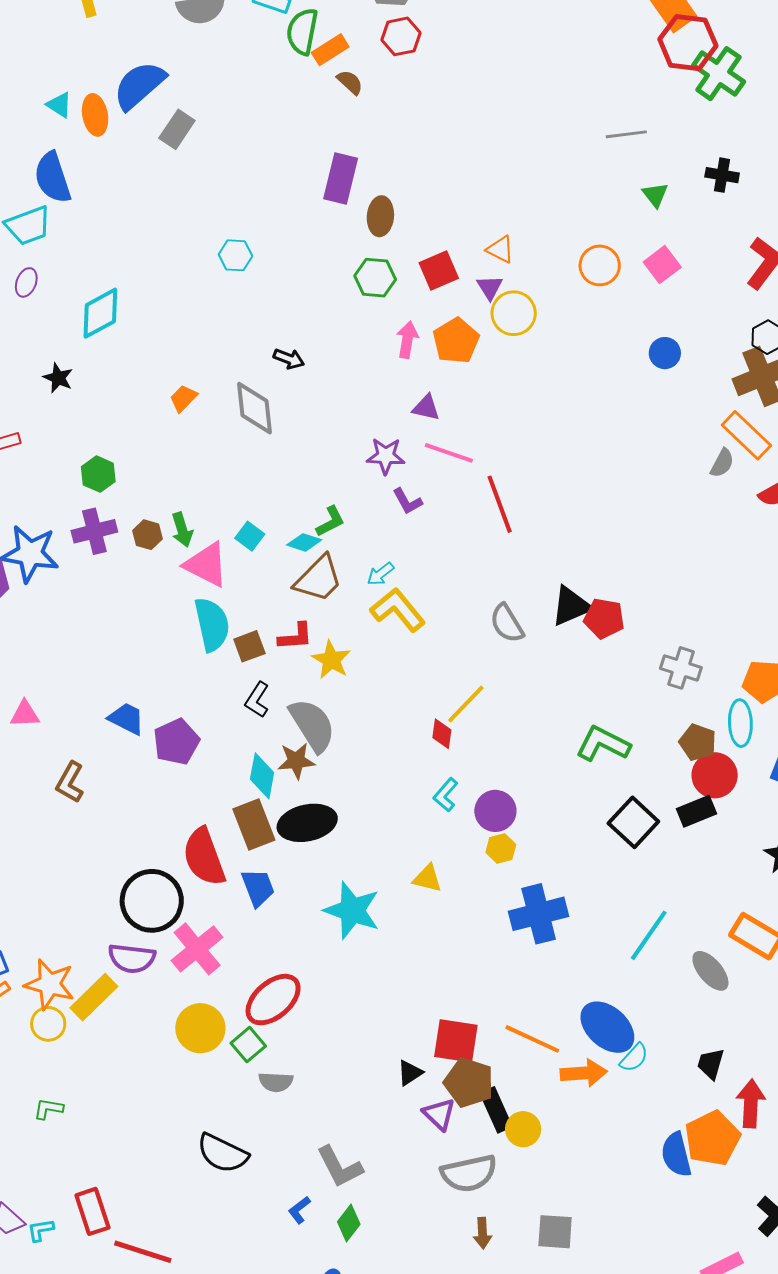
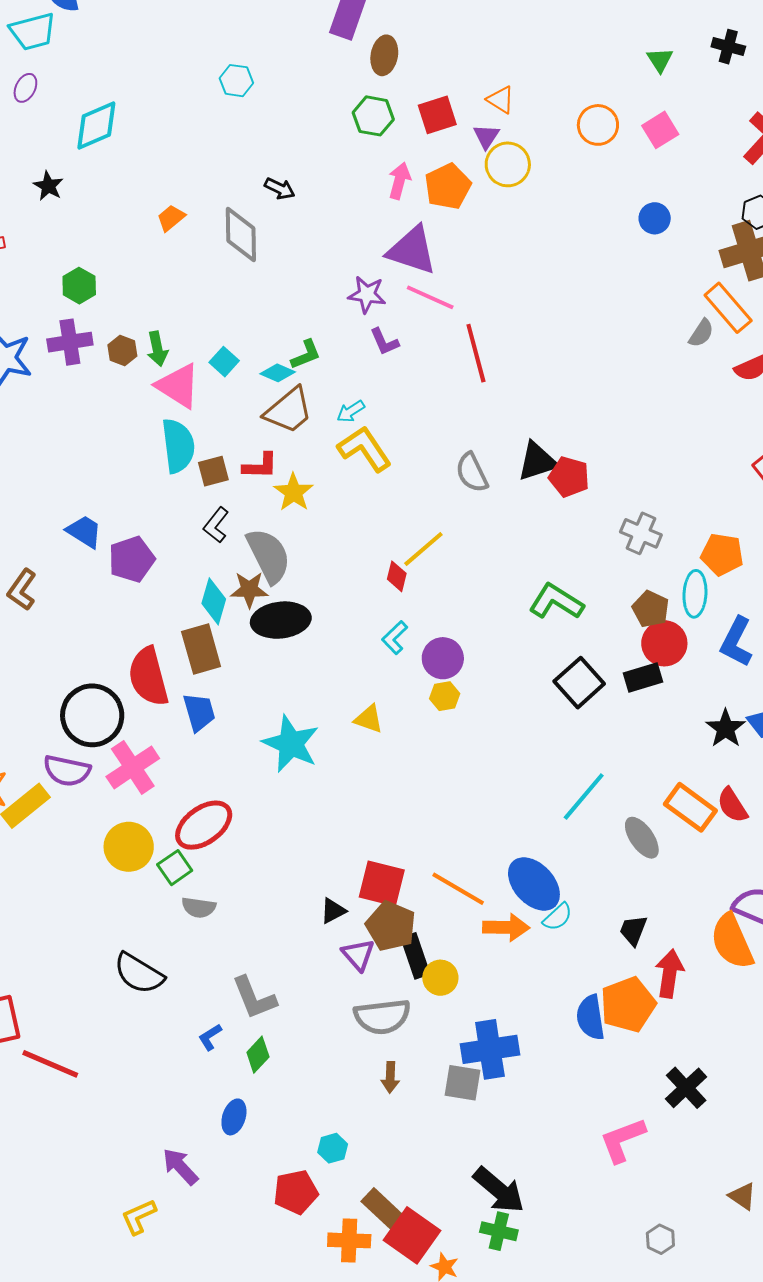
purple triangle: (426, 408) -> (412, 250), size x1.8
black ellipse: (307, 823) -> (281, 620), moved
blue cross: (539, 914) -> (490, 1049), moved

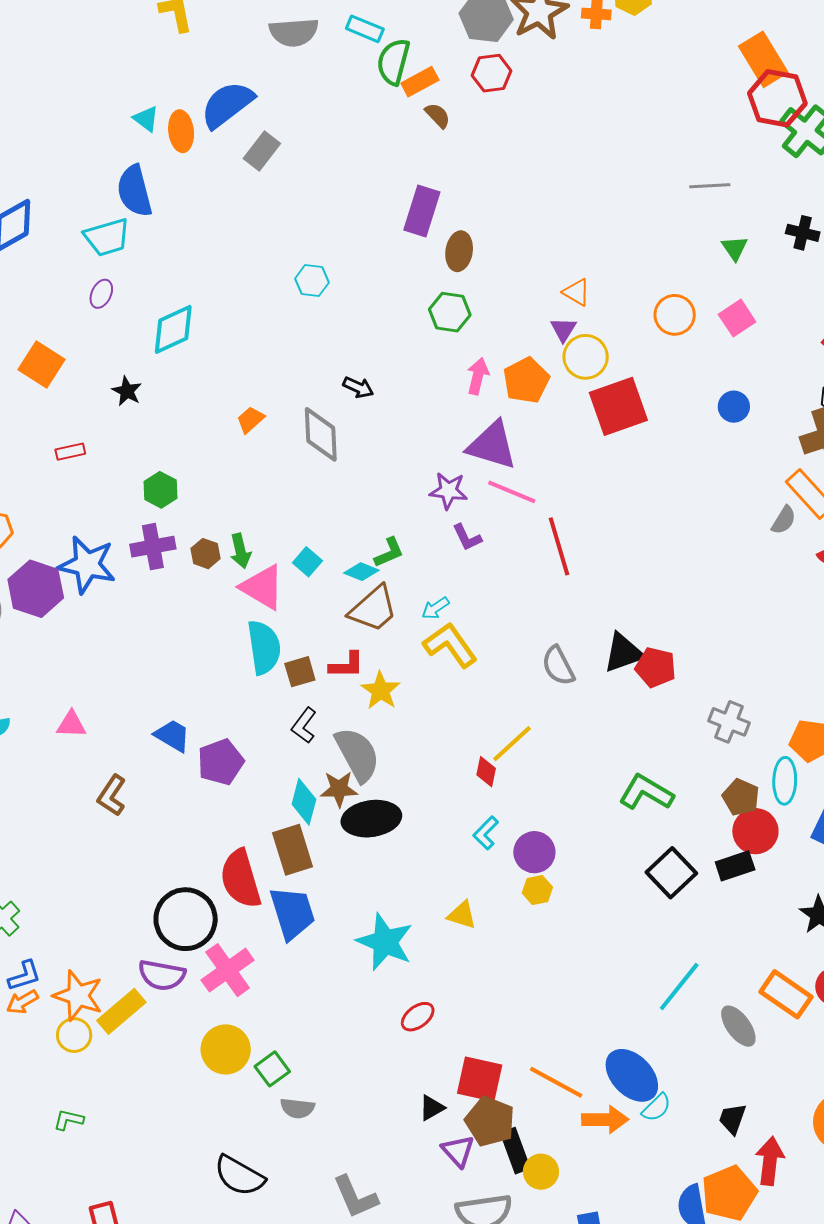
red square: (437, 115) -> (618, 406), moved, size x1.5
blue trapezoid: (199, 712) -> (292, 913), size x1.4
red ellipse: (204, 825) -> (418, 1017), moved, size x0.6

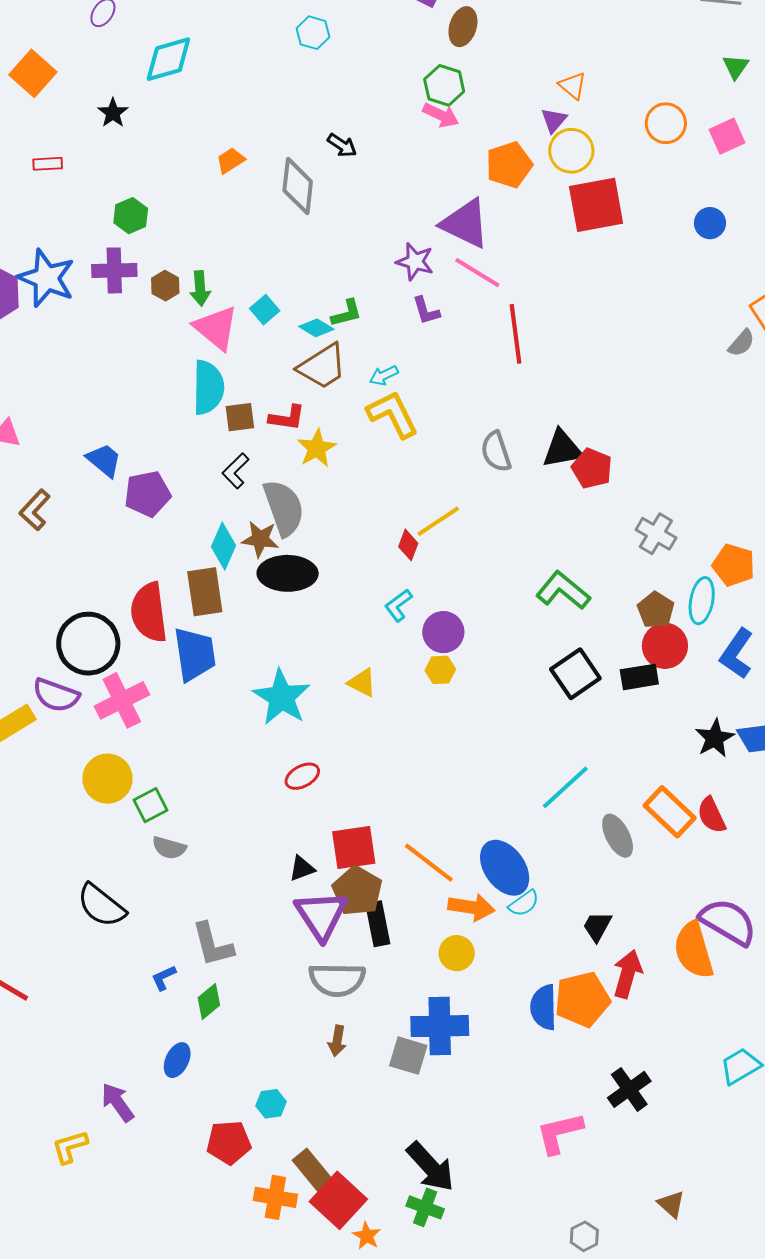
pink arrow: (478, 376) -> (441, 115), moved, turned 93
red square: (480, 1079) -> (354, 848), turned -30
purple triangle: (458, 1151) -> (321, 915), size x1.6
yellow circle: (541, 1172) -> (457, 953), moved

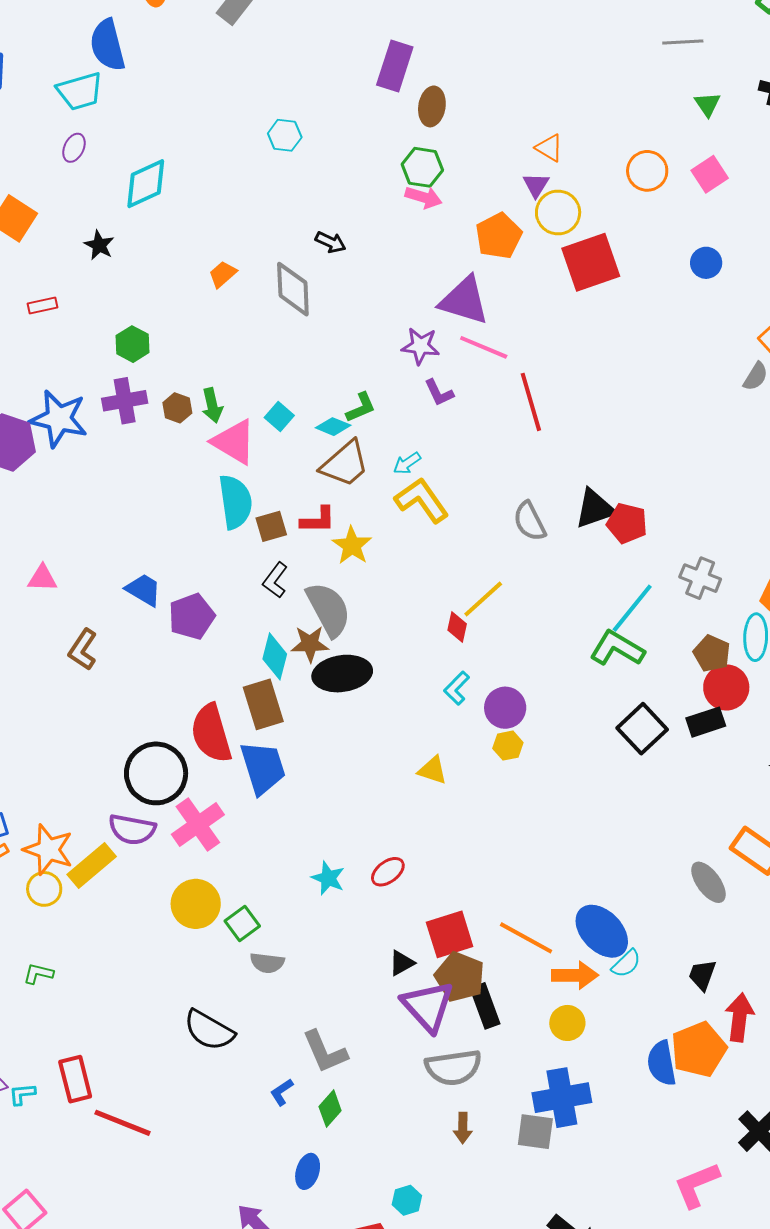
cyan star: (282, 697) -> (328, 878), moved, size x0.6
cyan line: (565, 787) -> (632, 608), moved

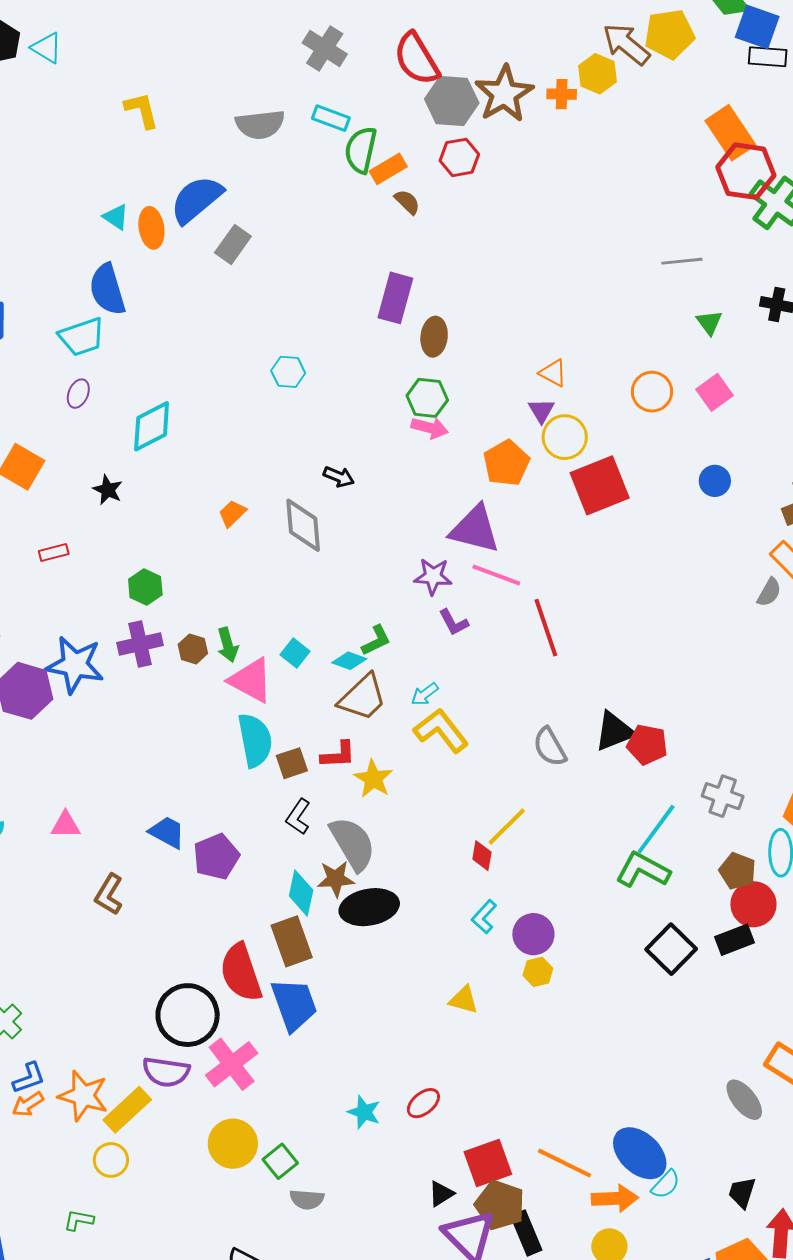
yellow circle: (44, 889) -> (111, 1160), moved

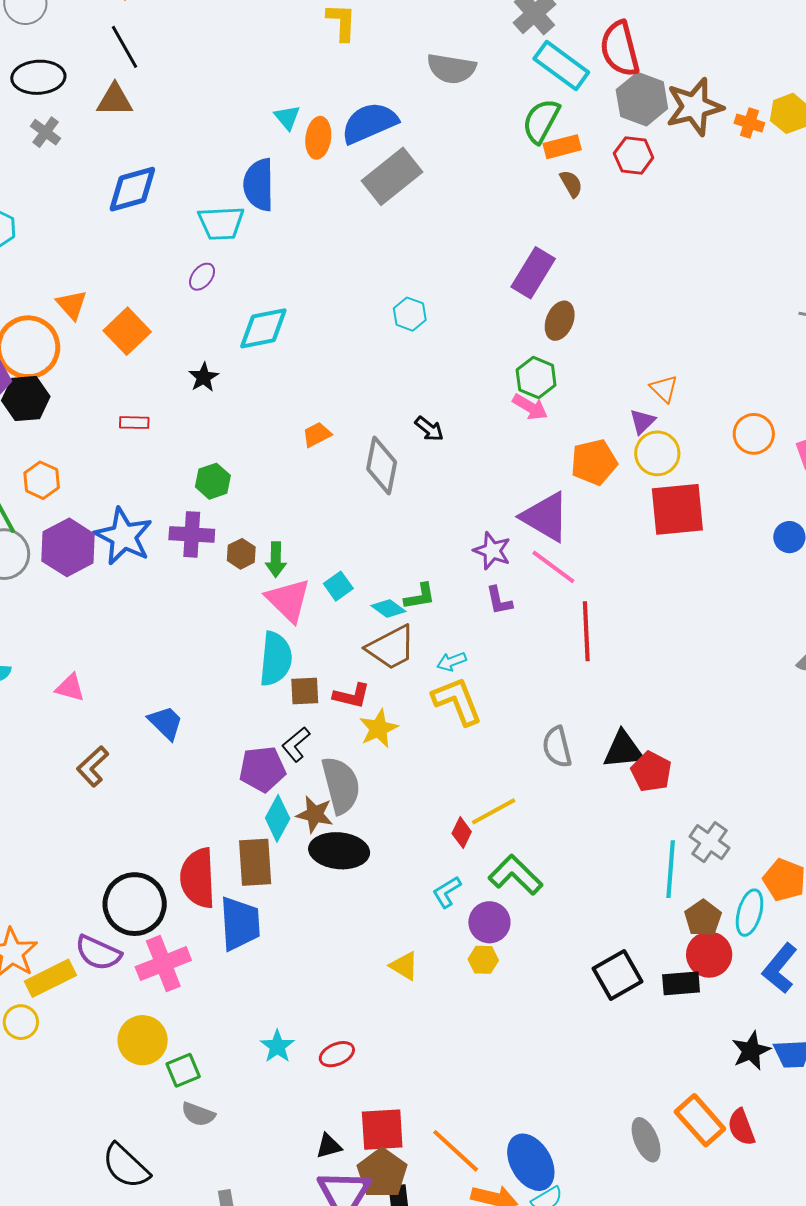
cyan rectangle: (331, 118) -> (561, 66), moved, size x1.5
gray rectangle: (233, 244) -> (392, 176), size x1.5
cyan line: (656, 829) -> (671, 869), moved, turned -48
purple pentagon: (216, 857) -> (262, 769), moved
green L-shape: (643, 870) -> (516, 875), moved

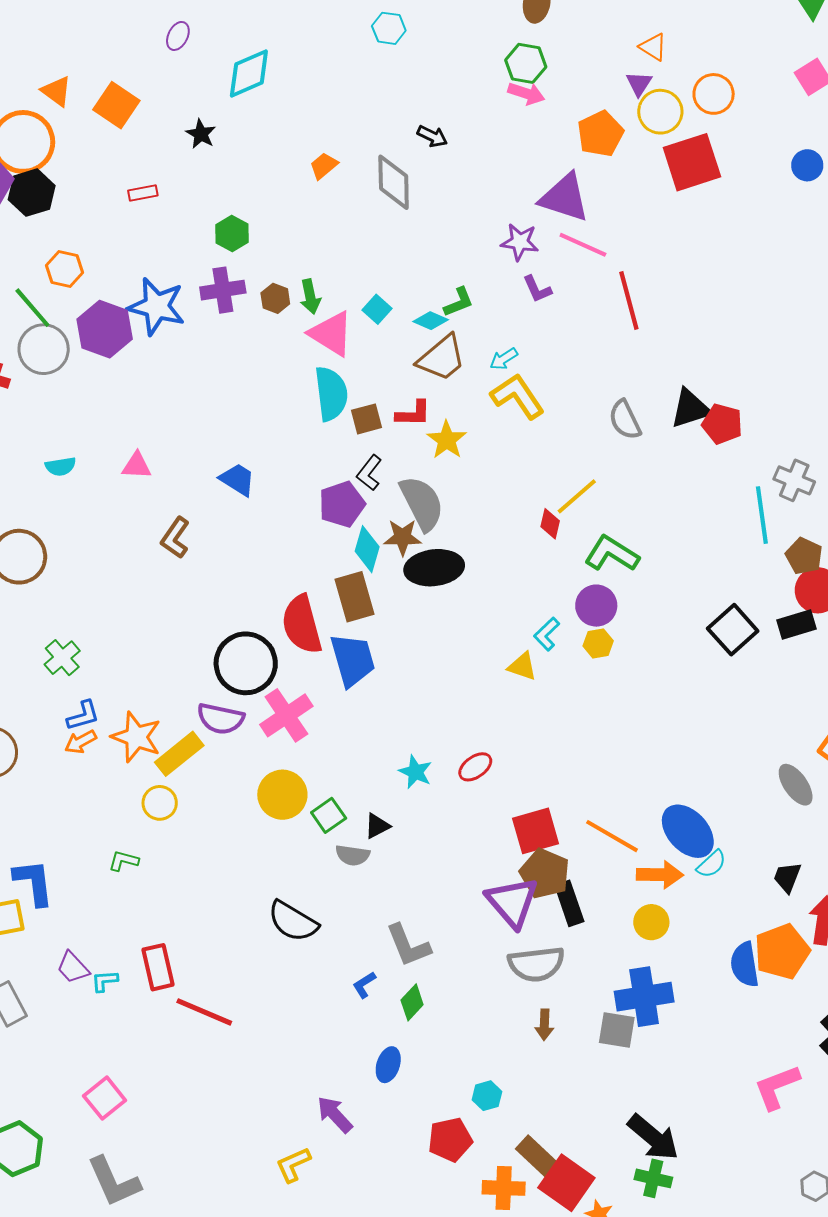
orange circle: (754, 434) -> (714, 94), moved
cyan L-shape: (447, 892) -> (547, 634), moved
black triangle: (329, 1146) -> (377, 826), moved

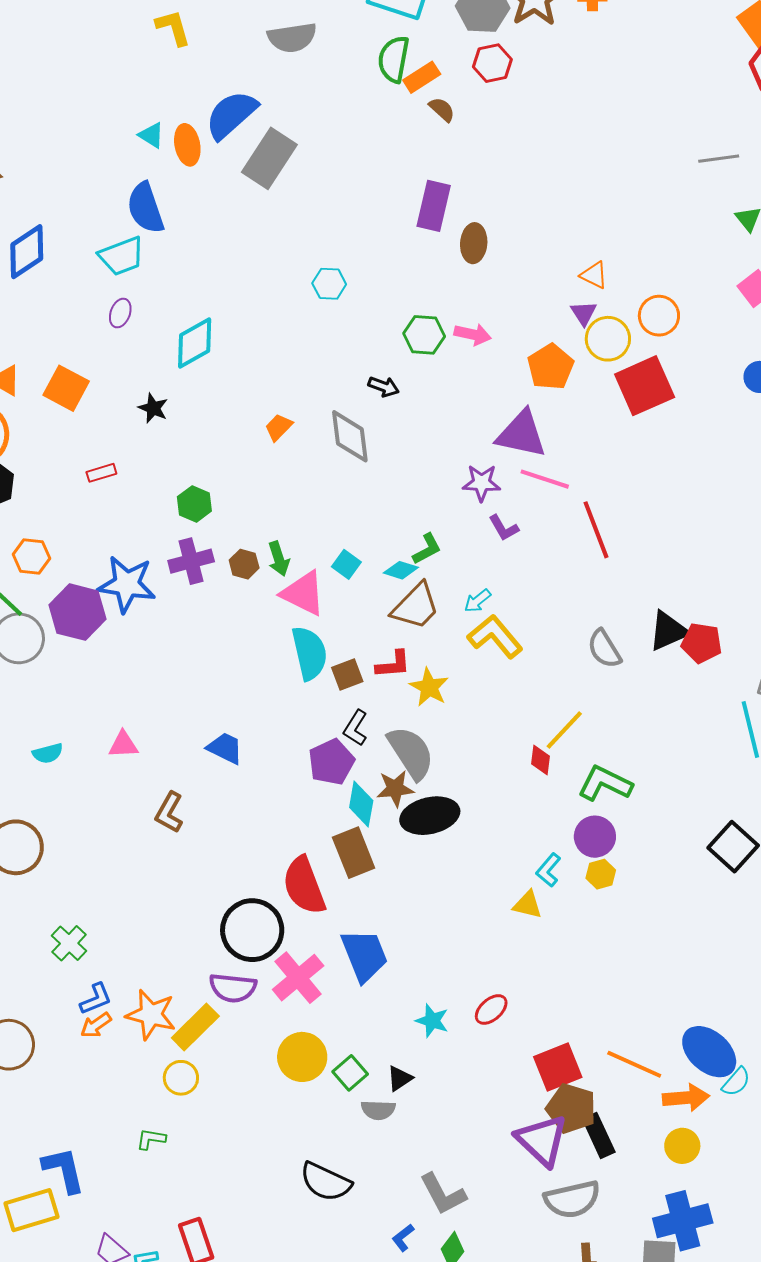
green hexagon: (526, 63) -> (424, 335), moved
blue trapezoid: (353, 660) -> (364, 955), moved

